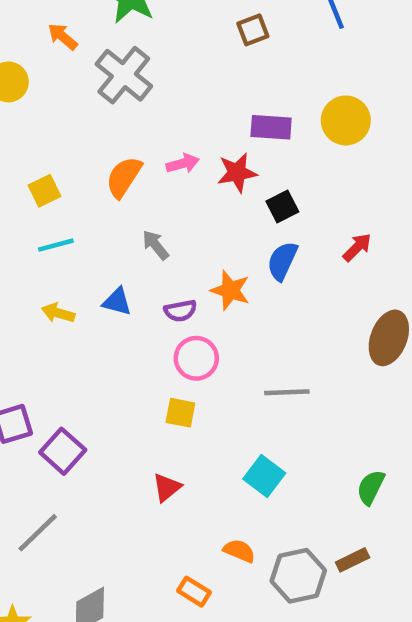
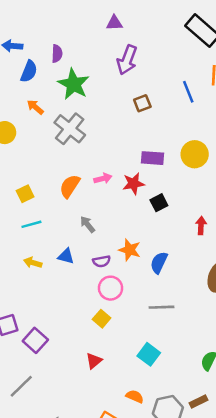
red arrow: (357, 247) -> (201, 226), turned -42
blue semicircle: (282, 261) -> (159, 263), moved
yellow square: (180, 413) -> (102, 319), turned 30

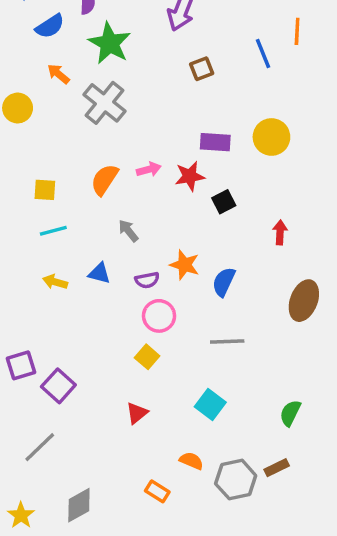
blue semicircle: (29, 71) -> (50, 26), turned 35
yellow square: (25, 194) -> (45, 190), turned 30

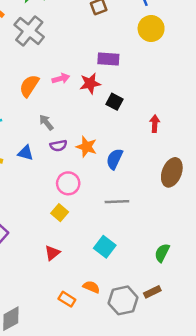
yellow circle: (271, 137) -> (151, 29), moved
black square: (224, 202) -> (114, 102), turned -35
purple semicircle: (147, 280) -> (58, 146), moved
orange rectangle: (157, 491) -> (67, 299), moved

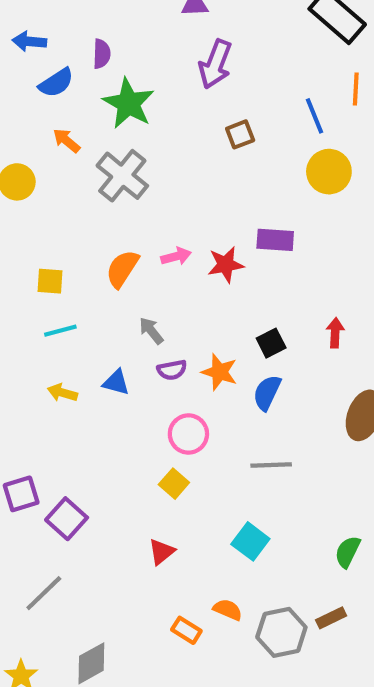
purple rectangle: (108, 59) -> (275, 240), moved
black square: (114, 102) -> (271, 343), moved, turned 35

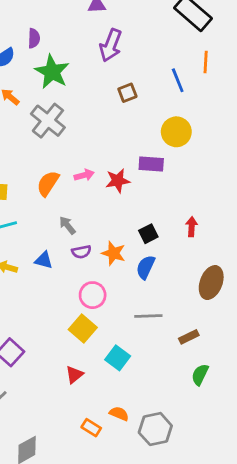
yellow circle: (329, 172) -> (176, 132), moved
yellow square: (174, 484) -> (83, 329), size x1.4
cyan square: (250, 541) -> (118, 358), moved
brown rectangle: (331, 618) -> (189, 337), moved

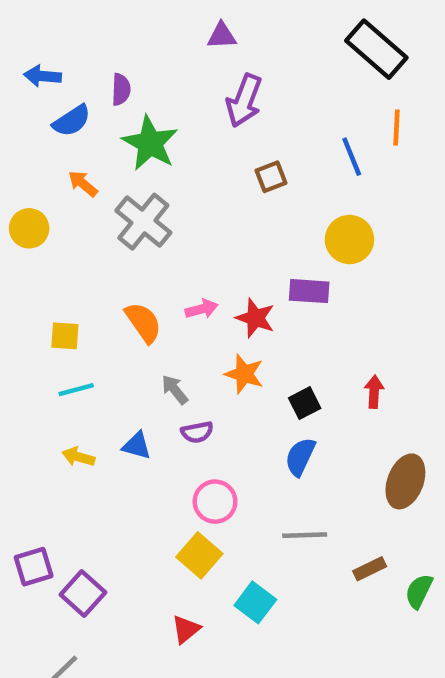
red star: (118, 181) -> (255, 318), turned 30
orange semicircle: (48, 183) -> (143, 322), turned 112
orange star: (113, 253) -> (244, 374), moved
green semicircle: (200, 375) -> (419, 591), moved

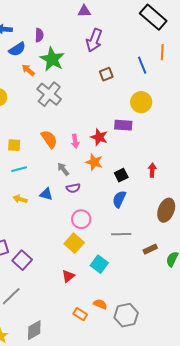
orange arrow: (83, 184) -> (28, 70), moved
pink arrow: (202, 309) -> (75, 141), moved, turned 96

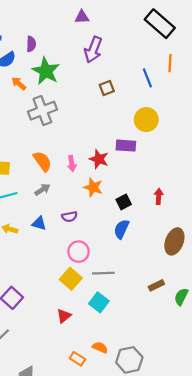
gray cross: (49, 94) -> (42, 111), turned 30
gray arrow: (63, 169) -> (42, 190), moved, turned 96
gray line: (121, 234) -> (103, 273), moved

